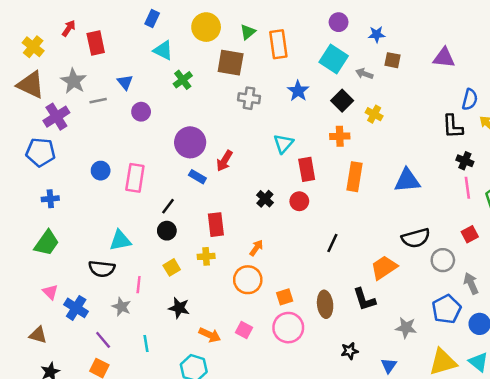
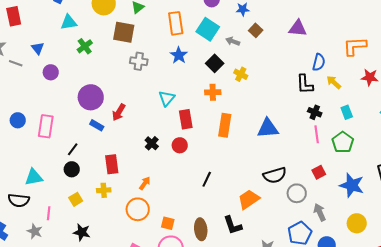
orange rectangle: (278, 44) -> (176, 23), moved
cyan triangle: (163, 50) -> (69, 22), turned -36
brown square: (393, 60) -> (256, 30), turned 32
gray line: (98, 101) -> (16, 63), turned 32
orange square: (285, 297) -> (168, 223), turned 32

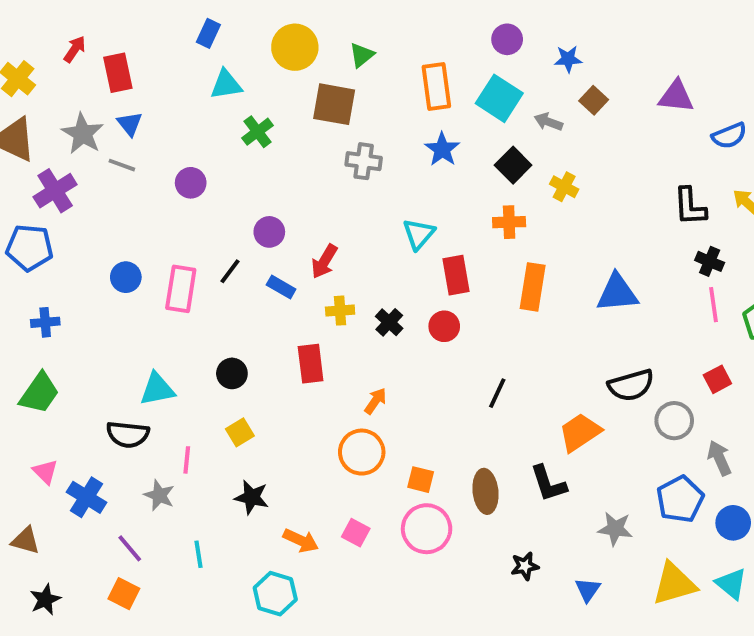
blue triangle: (38, 48) -> (130, 124), moved
blue semicircle: (319, 62) -> (729, 136), moved, turned 54
purple circle: (91, 97) -> (269, 232), size x0.6
black line: (73, 149) -> (230, 271), moved
yellow cross: (104, 190) -> (340, 311), moved

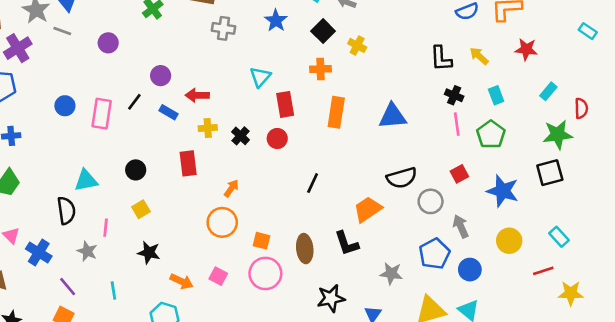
red arrow: (324, 261) -> (197, 95), turned 60
black semicircle: (128, 434) -> (66, 211), turned -104
black star: (525, 566) -> (331, 298), size x1.5

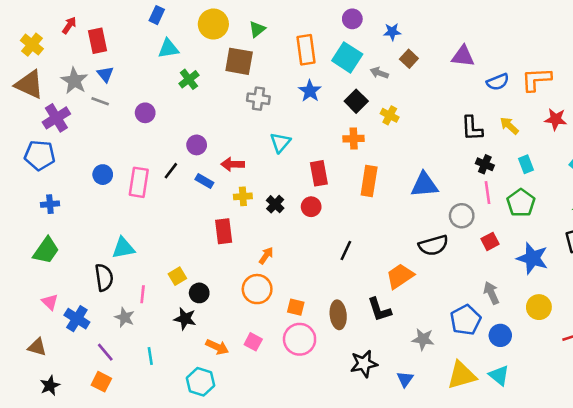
cyan triangle: (260, 77) -> (280, 142), moved
black circle: (136, 170) -> (199, 293), moved
gray circle: (431, 201) -> (462, 216), moved

